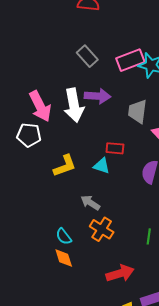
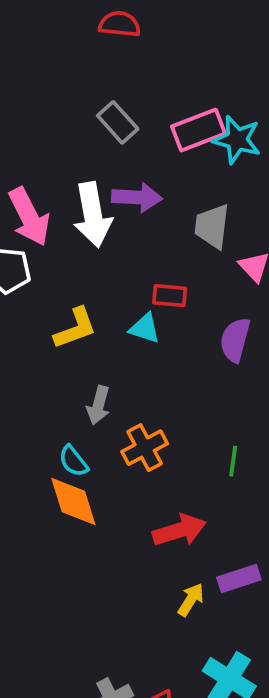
gray arrow: (90, 203) -> (98, 405), moved, turned -108
orange cross: (102, 229) -> (145, 448), turned 30
orange diamond: (64, 258) -> (73, 501), size x1.4

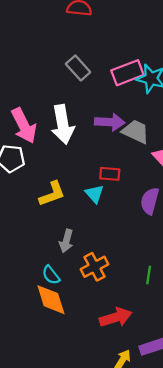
purple arrow: (137, 197) -> (110, 122), moved
gray trapezoid: (212, 226) -> (136, 132), turned 108
cyan triangle: (145, 328) -> (94, 194), turned 30

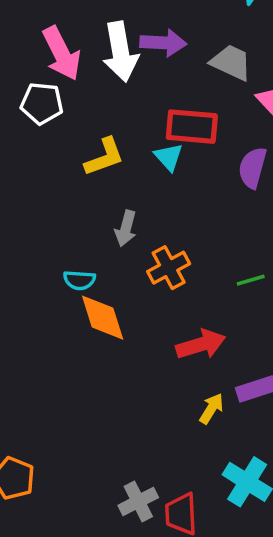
purple arrow: (110, 122) -> (163, 43), moved
red rectangle: (110, 174) -> (192, 127), size x1.6
cyan semicircle: (51, 275) -> (79, 280), moved, turned -48
green line: (149, 275) -> (251, 280), turned 66

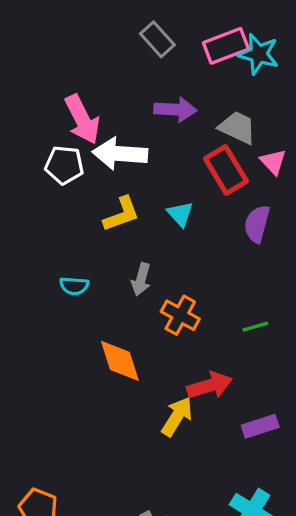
white arrow: (120, 52) -> (120, 154), moved, turned 104
red rectangle: (192, 127) -> (226, 170), moved, turned 54
orange cross: (169, 268) -> (180, 315), turned -33
cyan semicircle: (79, 280) -> (74, 286), moved
yellow arrow: (211, 409) -> (177, 416), moved, size x1.4

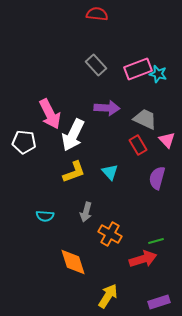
cyan star: (259, 54) -> (158, 74), size x0.7
white arrow: (120, 154) -> (73, 135), turned -68
white pentagon: (64, 165) -> (24, 142), moved
red rectangle: (226, 170) -> (138, 145), size x0.7
red arrow: (210, 385) -> (143, 259), moved

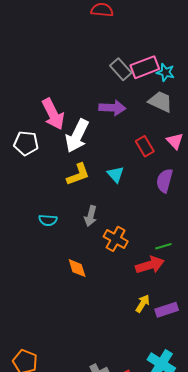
gray rectangle: (96, 65) -> (121, 69), moved
gray trapezoid: (145, 119) -> (160, 102), moved
orange diamond: (73, 262) -> (77, 268), size x0.7
yellow arrow: (108, 296) -> (143, 304), moved, size x0.7

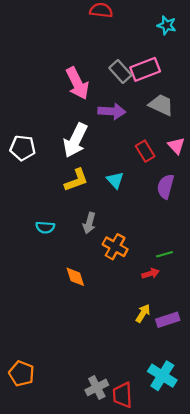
cyan star: (166, 72) -> (167, 25), moved
pink arrow: (53, 114) -> (77, 83), moved
red arrow: (150, 265) -> (151, 274), size x0.6

